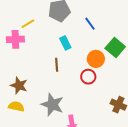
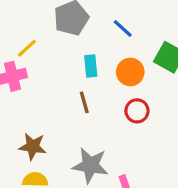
cyan rectangle: (65, 43) -> (91, 66), turned 32
orange circle: (96, 59) -> (130, 72), moved

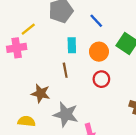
brown star: (33, 146) -> (41, 93), moved

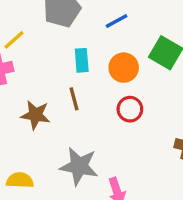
blue line: (96, 21) -> (117, 21), turned -72
brown star: (41, 93) -> (36, 115), moved

